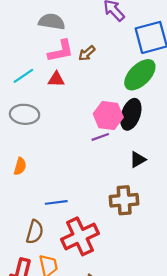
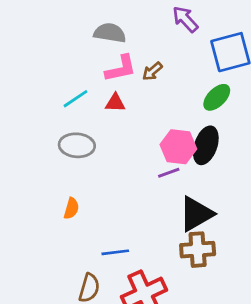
green ellipse: (140, 75) -> (217, 97), size x0.7
black triangle: (138, 160) -> (196, 214), moved, size x1.8

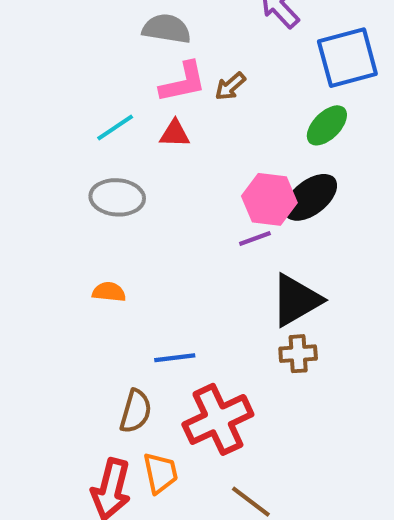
black ellipse: (206, 145) -> (310, 197), turned 33
orange semicircle: (71, 208) -> (109, 292), turned -100
brown cross: (198, 250) -> (298, 354), size x0.7

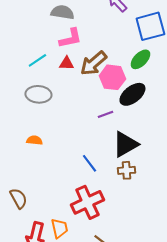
brown arrow: (230, 86) -> (93, 63), moved, size x1.8
pink hexagon: (269, 199) -> (112, 77), moved
blue line: (175, 358) -> (89, 163), moved, turned 60
brown semicircle: (136, 411) -> (18, 198), moved, turned -45

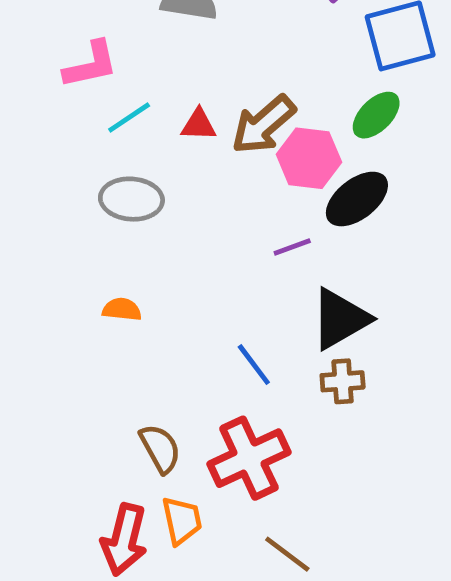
pink L-shape: (70, 38) -> (91, 65), moved
brown semicircle: (18, 198) -> (160, 449), moved

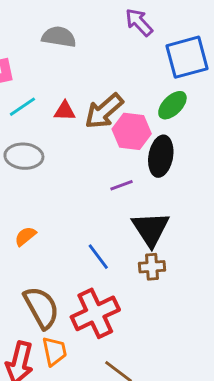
black ellipse: (357, 199) -> (161, 156), turned -42
orange semicircle: (122, 309) -> (25, 236), moved, turned -45
black triangle: (340, 319) -> (151, 229), turned -33
brown semicircle: (160, 449) -> (41, 308), size x1.4

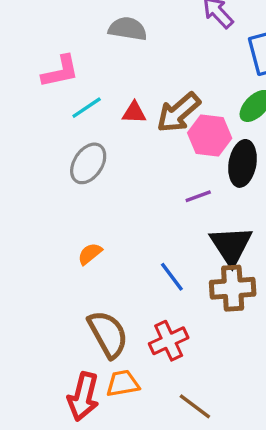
gray ellipse: (24, 156) -> (88, 163), turned -60
brown cross: (152, 267) -> (233, 288), size x1.5
red cross: (95, 313) -> (169, 341), size x0.7
orange trapezoid: (55, 351) -> (123, 383), turned -88

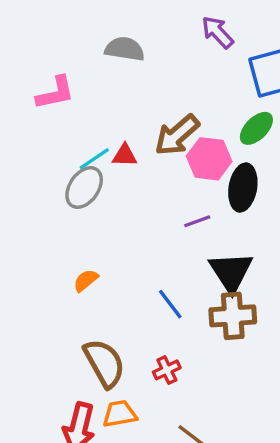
cyan line: (87, 108) -> (94, 159), moved
red triangle: (134, 113) -> (125, 155), moved
red cross: (169, 341) -> (167, 370), size x0.7

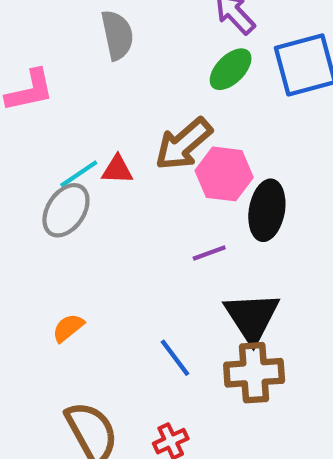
gray semicircle: (125, 49) -> (117, 35), turned 69
green ellipse: (256, 128) -> (231, 69), moved

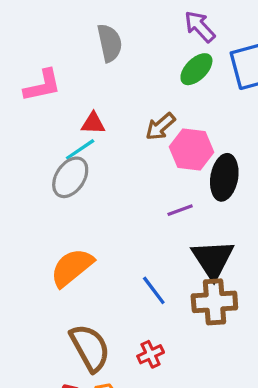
brown arrow: (184, 144) -> (160, 127), size x0.7
red triangle: (117, 170) -> (93, 123), moved
orange semicircle: (68, 328) -> (72, 267), size x1.8

